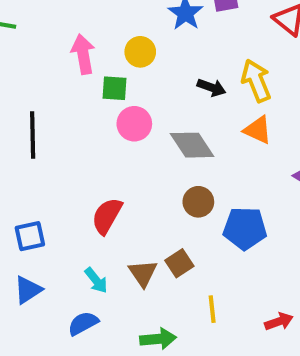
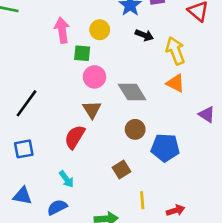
black arrow: (211, 88) -> (144, 35), moved
black line: (33, 135) -> (27, 103), moved, turned 36
brown triangle: (143, 273) -> (92, 110), moved
blue triangle: (28, 290) -> (22, 196), moved, turned 42
red arrow: (279, 322) -> (176, 210), moved

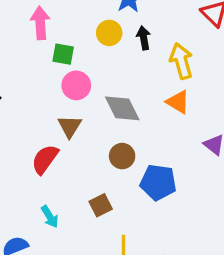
yellow circle: (100, 30) -> (109, 33), moved
black arrow: (144, 35) -> (144, 38), turned -126
cyan arrow: (67, 179) -> (50, 217), moved

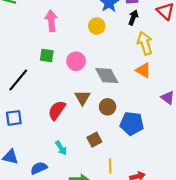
black arrow: (144, 38) -> (133, 18), moved, turned 32
green square: (63, 54) -> (47, 55), moved
brown triangle: (70, 126) -> (82, 98), moved

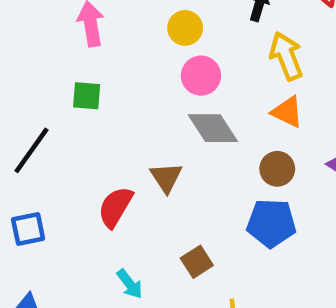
pink circle: (76, 61) -> (201, 76), moved
brown circle: (108, 107) -> (277, 169), moved

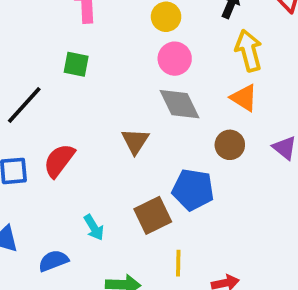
red semicircle: (115, 207) -> (59, 161), moved
blue pentagon: (271, 223) -> (193, 190), moved
brown square: (197, 262) -> (153, 215), size x1.4

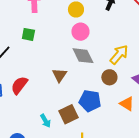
yellow arrow: (249, 51) -> (119, 54), moved, turned 55
orange triangle: (244, 98) -> (127, 104), moved
cyan arrow: (94, 227) -> (45, 121), moved

